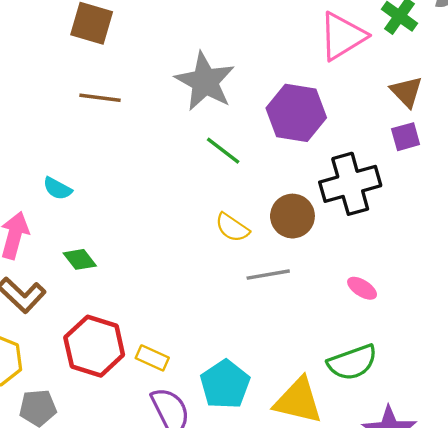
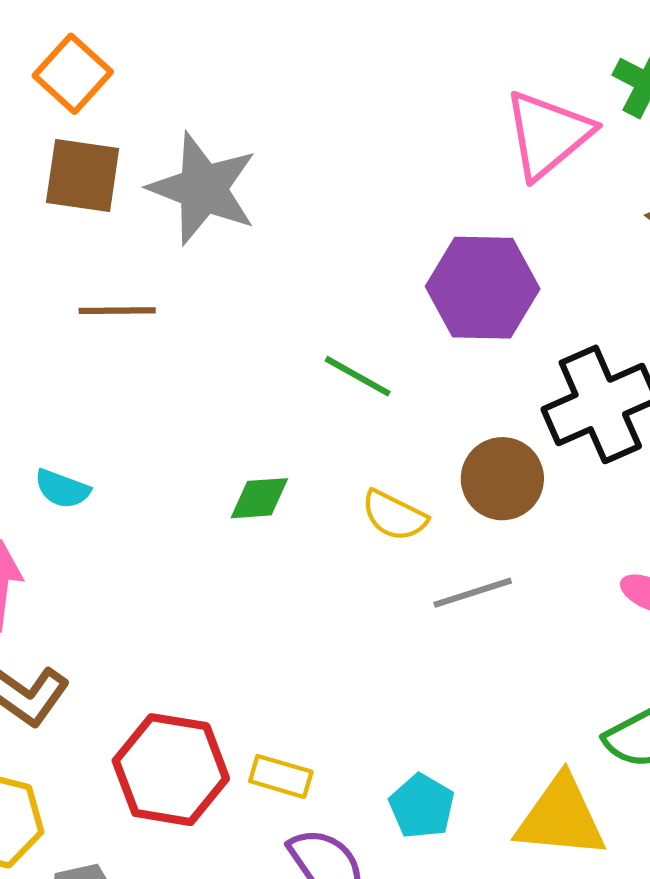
gray star: (205, 81) -> (203, 189), moved
green diamond: (80, 259) -> (259, 498), moved, turned -48
cyan pentagon: (225, 384) -> (422, 806), size x0.7

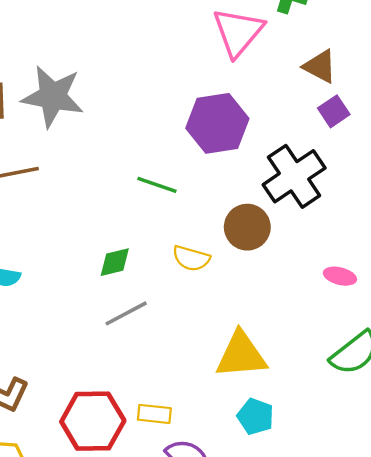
gray line: (473, 593) -> (126, 313), moved
cyan pentagon: (422, 806) -> (255, 416), moved
yellow triangle: (561, 817) -> (241, 355), moved

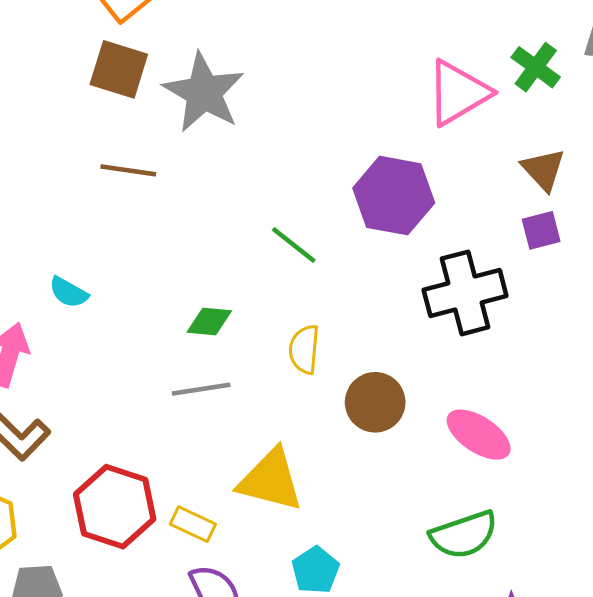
brown circle: (247, 227) -> (375, 402), moved
yellow semicircle: (191, 258) -> (304, 349), turned 60
pink ellipse: (340, 276) -> (479, 435), size x1.6
yellow triangle: (241, 355) -> (271, 480), moved

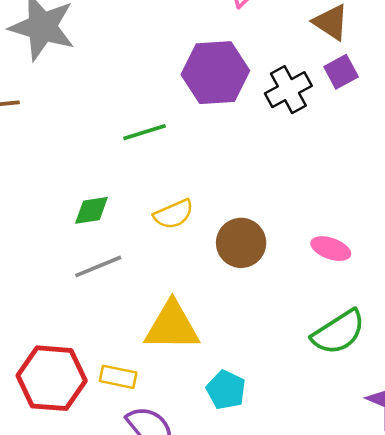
green line: (294, 245) -> (145, 132), turned -42
black cross: (465, 293) -> (288, 90), moved, size x0.7
yellow semicircle: (304, 349) -> (173, 214), turned -105
pink ellipse: (479, 435) -> (331, 249), size x0.7

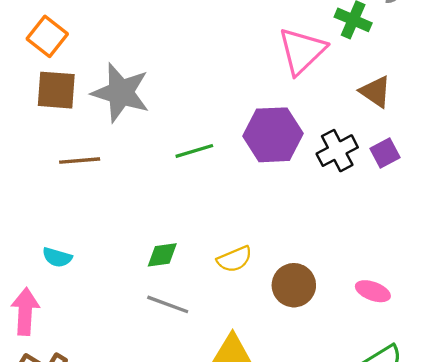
purple square: (341, 72) -> (385, 153), moved
green line: (145, 132) -> (194, 151), moved
gray line: (98, 266) -> (168, 304), turned 42

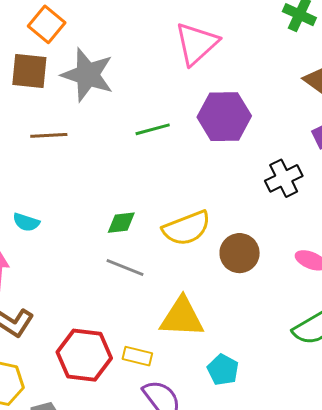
orange square: (47, 36) -> (47, 24), moved
pink triangle: (302, 51) -> (196, 44), moved
black cross: (337, 151) -> (284, 178), moved
yellow semicircle: (235, 259) -> (187, 228), size x1.5

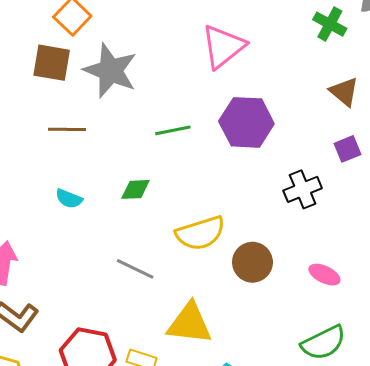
cyan semicircle: (26, 222) -> (69, 199), moved
green diamond: (121, 223) -> (135, 189), moved

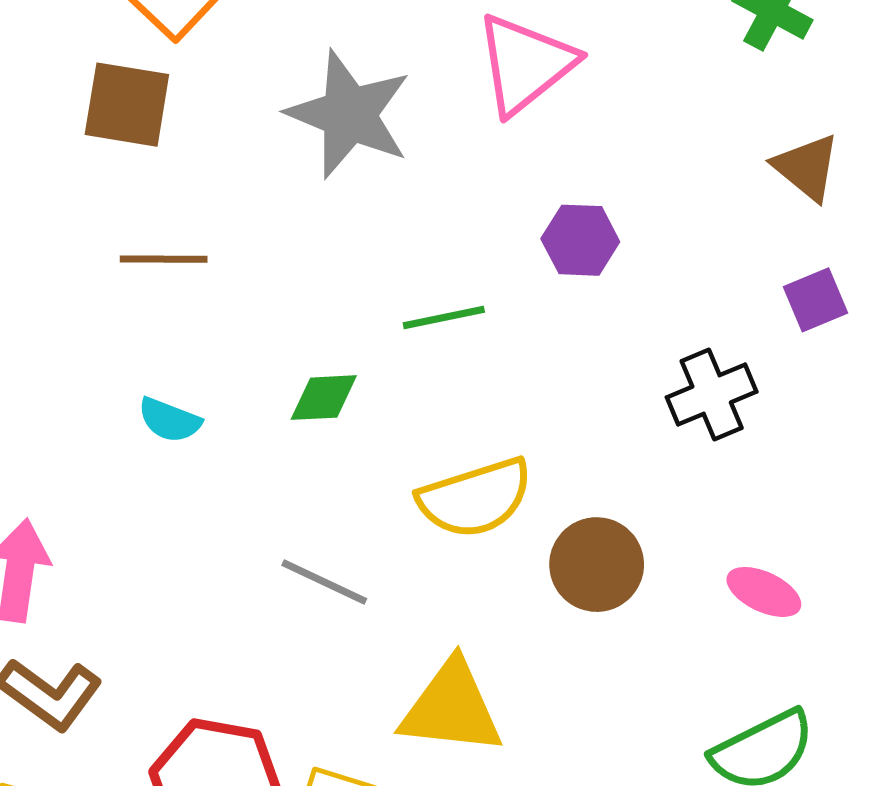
gray star: (110, 71) -> (349, 114), moved
purple hexagon: (246, 122) -> (580, 240), size x0.6
green line: (173, 130) -> (444, 317), moved

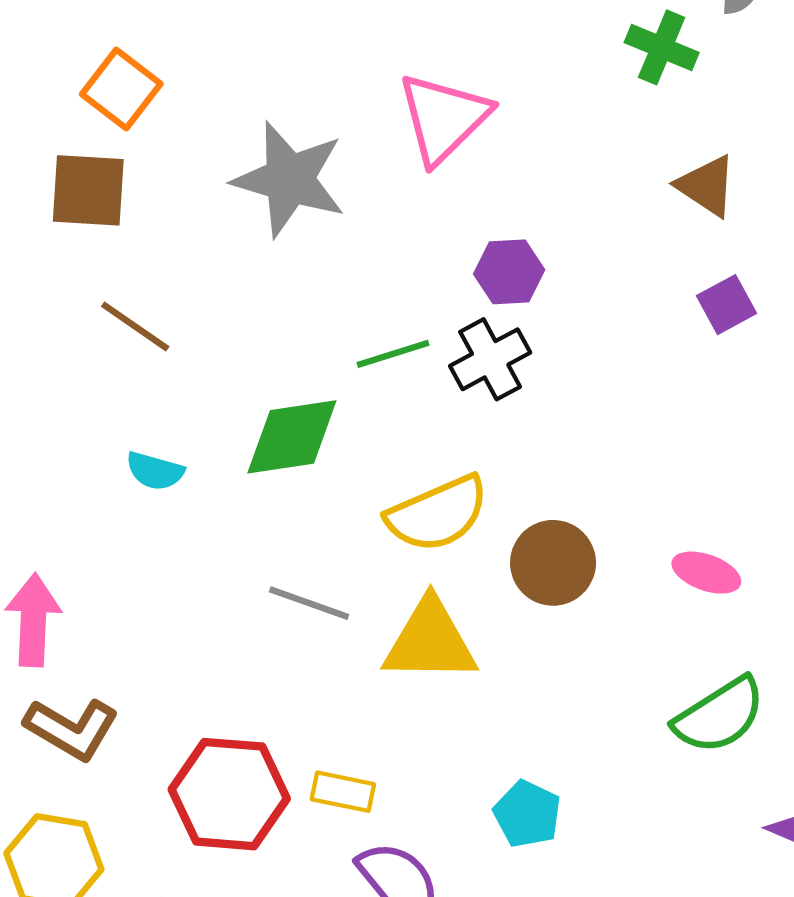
brown line: (164, 259) -> (135, 326), turned 40
black cross: (712, 395) -> (490, 359), moved
green diamond: (324, 398) -> (292, 437), size x1.6
yellow triangle: (451, 708) -> (430, 641), moved

